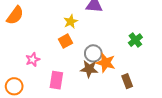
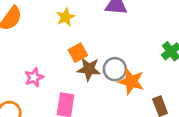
yellow star: (71, 22) -> (66, 17), moved
brown star: (89, 69) -> (89, 69), moved

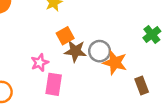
pink star: (34, 77) -> (40, 63), moved

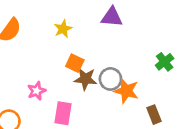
orange square: (65, 36) -> (75, 63), turned -36
pink star: (40, 63) -> (37, 91), moved

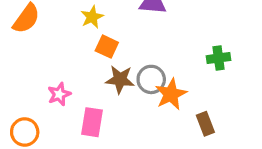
green cross: (165, 62) -> (219, 58), turned 30
orange square: (75, 63) -> (107, 47), moved
orange star: (126, 91) -> (171, 94), turned 30

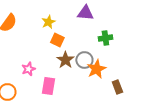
green cross: (219, 58) -> (105, 38), moved
brown star: (120, 79) -> (65, 60), turned 30

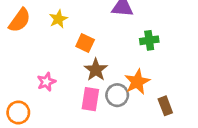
yellow star: (48, 22) -> (58, 19), moved
gray circle: (84, 60) -> (117, 95), moved
pink rectangle: (48, 86) -> (90, 99), moved

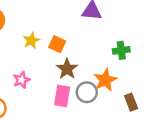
yellow star: (58, 19) -> (31, 41), moved
green cross: (149, 40) -> (121, 50), moved

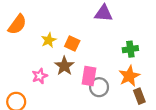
brown star: (67, 69) -> (64, 66), moved
orange star: (105, 80) -> (129, 76), moved
pink rectangle: (62, 96) -> (89, 76), moved

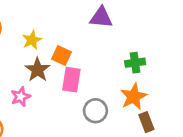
yellow star: (49, 40) -> (32, 40), moved
brown star: (64, 66) -> (37, 70), moved
pink rectangle: (89, 76) -> (71, 80), moved

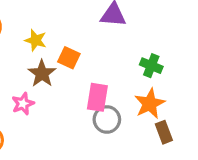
yellow star: (32, 40) -> (36, 40), turned -30
green cross: (135, 63) -> (151, 66), turned 30
pink rectangle: (71, 80) -> (97, 97), moved

